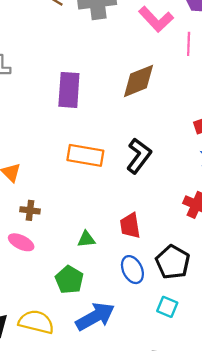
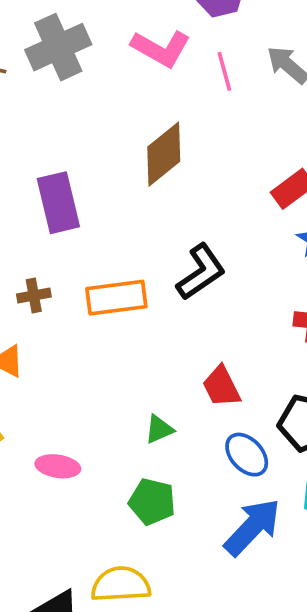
black L-shape: (139, 156) -> (201, 272), turned 36
brown cross: (30, 210) -> (34, 296), moved
blue arrow: (95, 317) -> (252, 527), moved

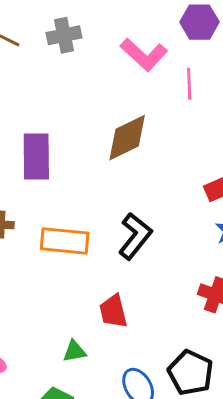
gray cross: (58, 47) -> (64, 35), size x0.7
black L-shape: (201, 272) -> (135, 236), turned -30
red trapezoid: (221, 386) -> (113, 311), moved

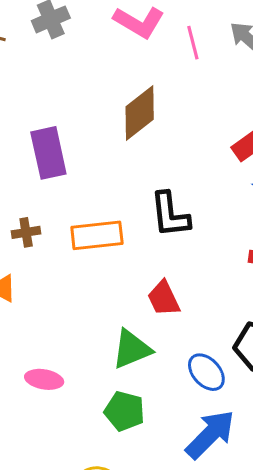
black L-shape: (135, 236) -> (170, 215), turned 147
green triangle: (74, 351) -> (132, 349), size x1.6

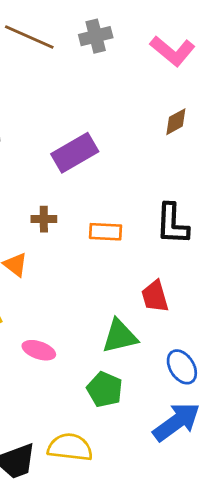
brown diamond: (140, 113) -> (176, 122), moved, size x0.6
purple rectangle: (48, 153) -> (75, 153), turned 63
orange rectangle: (97, 235) -> (105, 232), size x0.7

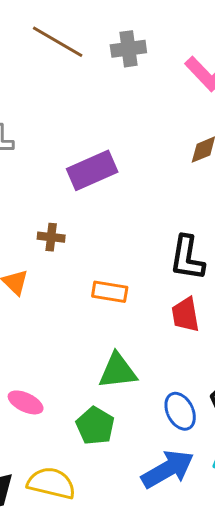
orange rectangle: (105, 232) -> (110, 292), moved
red trapezoid: (155, 296) -> (185, 315), moved
pink ellipse: (39, 350) -> (26, 402), moved

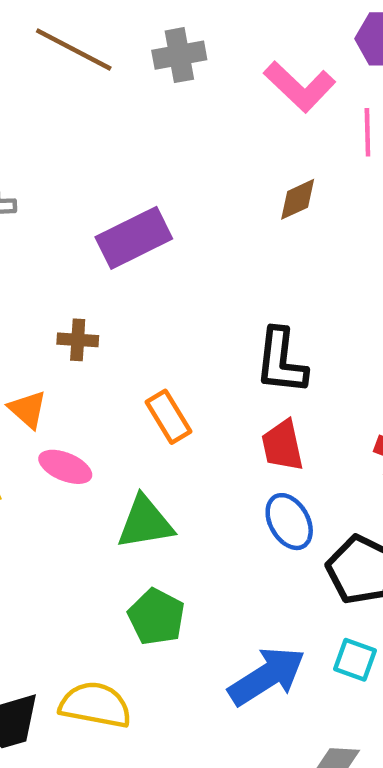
orange rectangle: (110, 292) -> (168, 417), turned 52
green triangle: (118, 371) -> (145, 523), moved
pink ellipse: (26, 402) -> (65, 467), moved
blue ellipse: (180, 411) -> (289, 522), moved

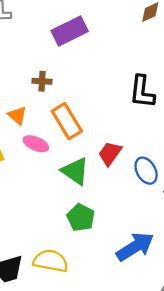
orange rectangle: (168, 417) -> (67, 121), moved, size x1.4
red trapezoid: (282, 445) -> (110, 153), moved, turned 48
green triangle: (145, 523) -> (75, 171), turned 44

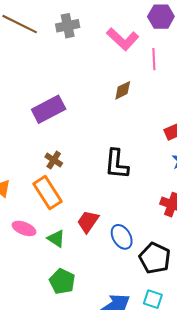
brown cross: (42, 81) -> (54, 160), moved, turned 30
pink ellipse: (36, 144) -> (24, 228), moved
green triangle: (75, 171) -> (56, 239), size x0.7

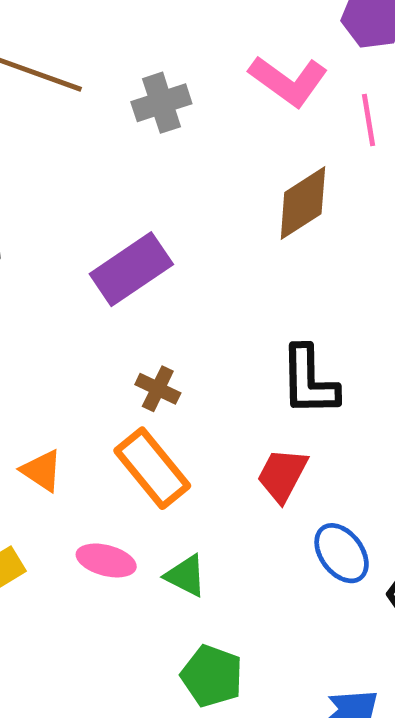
gray cross: (68, 26) -> (161, 103), moved
brown diamond: (123, 90) -> (303, 203), size x1.5
red trapezoid: (88, 222) -> (282, 475), moved

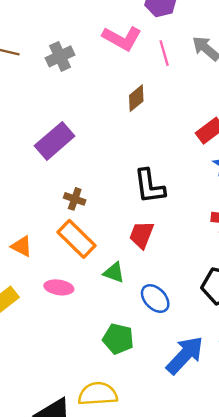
brown diamond: (303, 203) -> (136, 98), size x0.7
blue ellipse: (342, 553) -> (155, 299), moved
green triangle: (186, 576) -> (114, 273), moved

